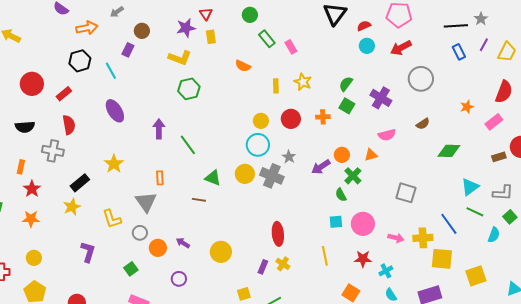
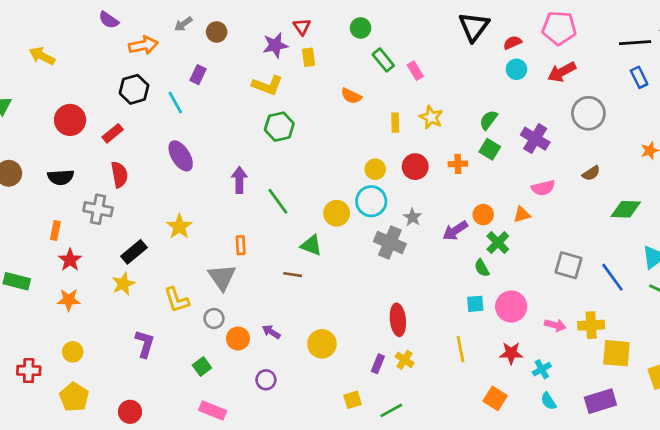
brown circle: (142, 31) -> (217, 32), moved
yellow circle: (245, 174) -> (337, 213), moved
blue line: (449, 224) -> (612, 277), moved

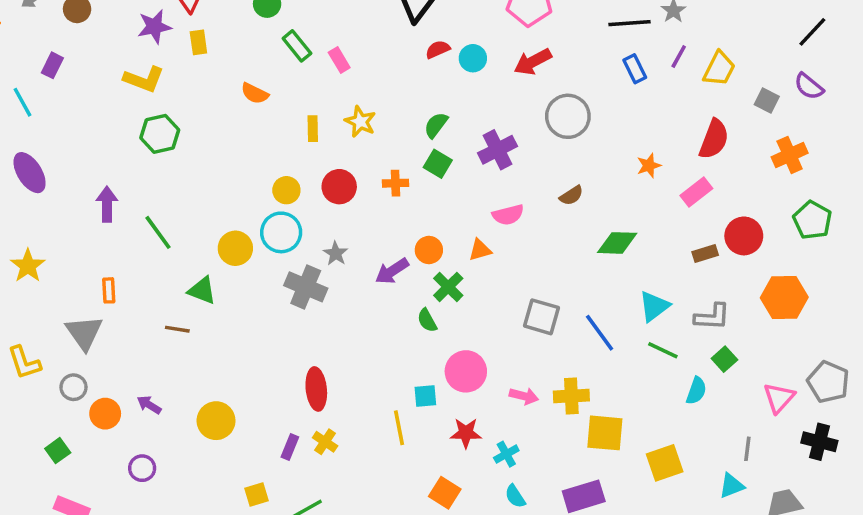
red semicircle: (512, 43) -> (438, 49), moved
purple cross: (535, 139) -> (498, 150), turned 32
cyan square: (475, 304) -> (425, 396), moved

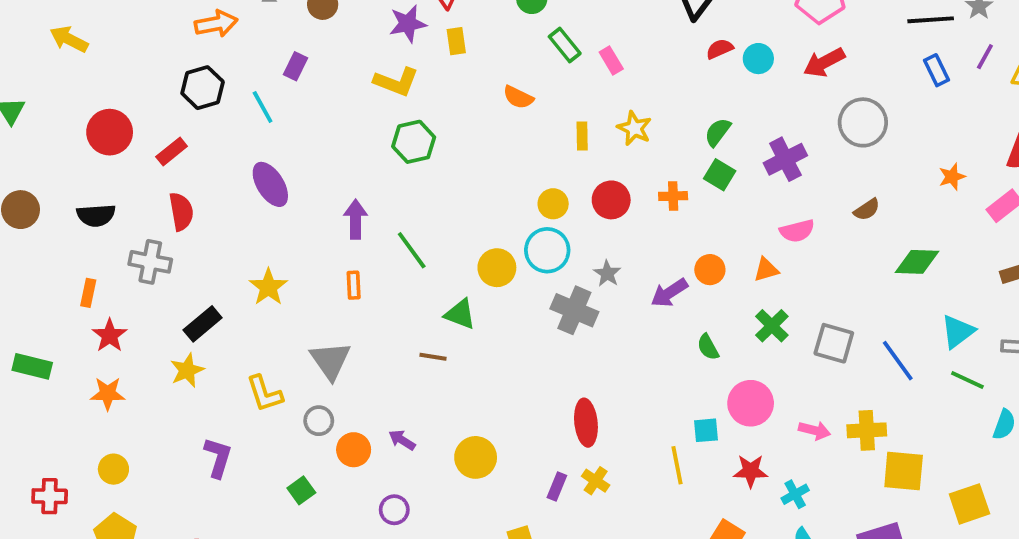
green cross: (448, 287) -> (772, 326), moved
orange rectangle: (109, 290) -> (354, 285), moved

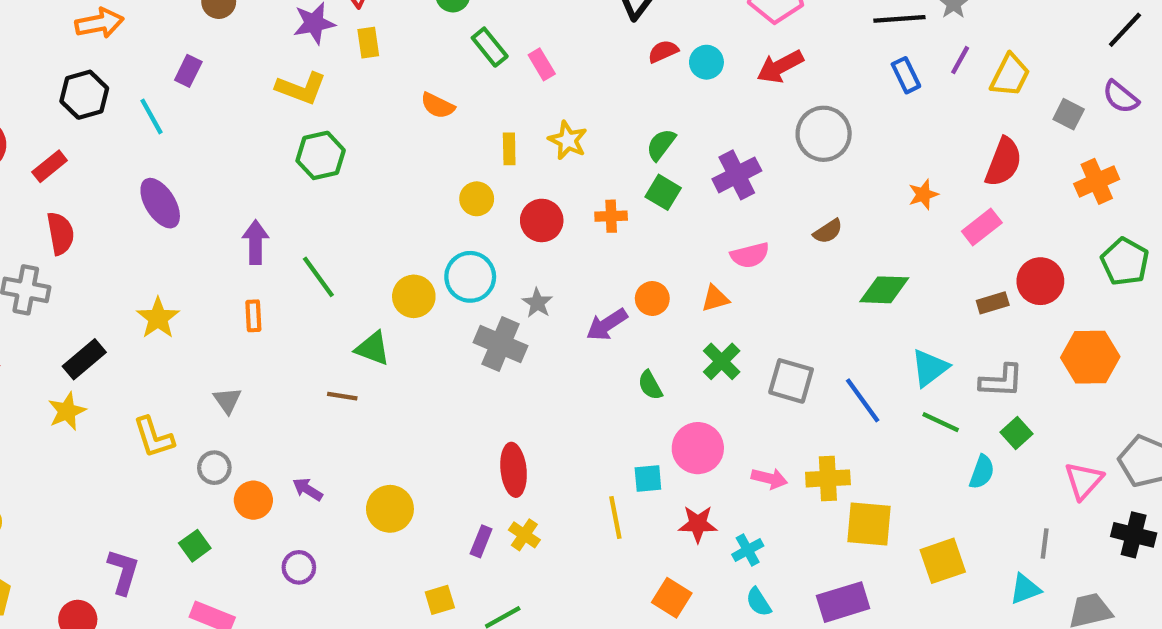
yellow circle: (553, 204) -> (477, 199), moved
gray triangle: (330, 361) -> (227, 400), size x0.6
purple L-shape: (218, 457) -> (123, 572), moved

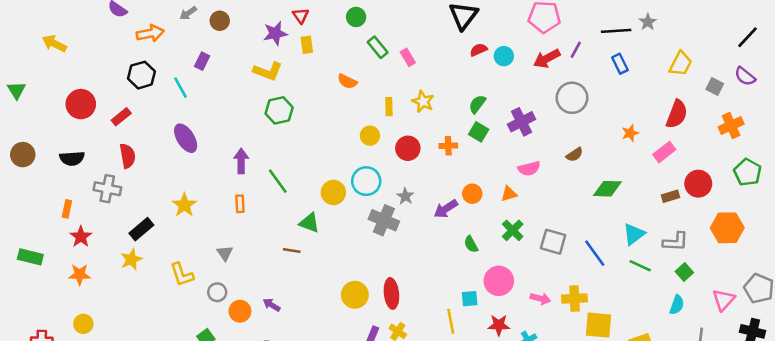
purple line: (960, 60) -> (576, 50), moved
cyan semicircle: (982, 472) -> (677, 305), moved
yellow circle: (390, 509) -> (355, 295), moved

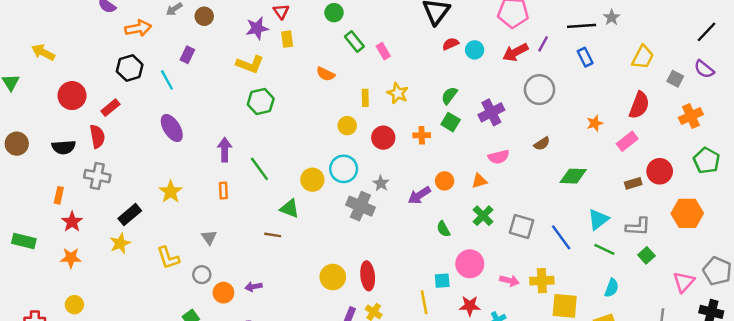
yellow arrow: (54, 43) -> (43, 52), moved
red semicircle: (128, 156) -> (97, 136), moved
purple arrow: (271, 305) -> (253, 287), turned -42
cyan semicircle: (677, 305) -> (612, 288), moved

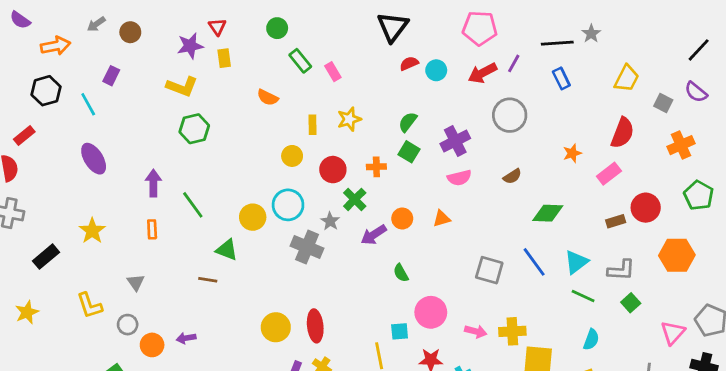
yellow star: (398, 93) -> (349, 119), turned 30
pink semicircle: (499, 157) -> (459, 178), moved
green cross: (483, 216) -> (355, 199), moved
blue line: (561, 237) -> (534, 262), moved
yellow star: (120, 243) -> (27, 312), moved

